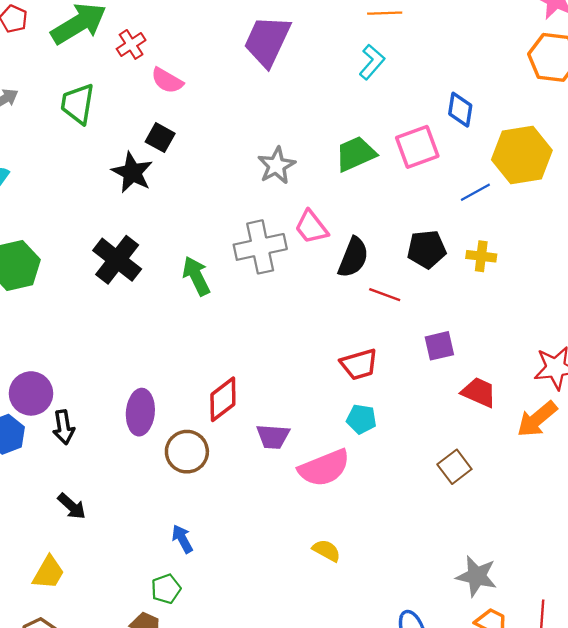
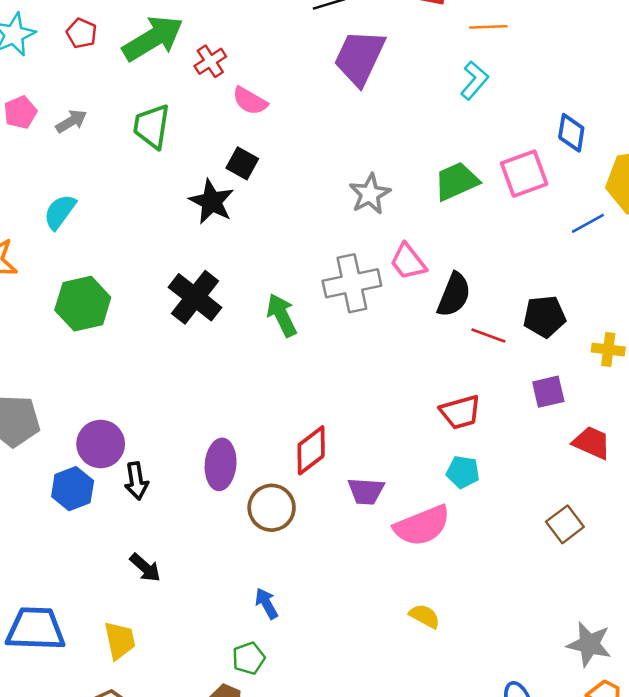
black pentagon: (427, 249) -> (545, 316), moved
yellow cross: (481, 256) -> (608, 350), moved
yellow trapezoid: (48, 573) -> (120, 640), turned -42

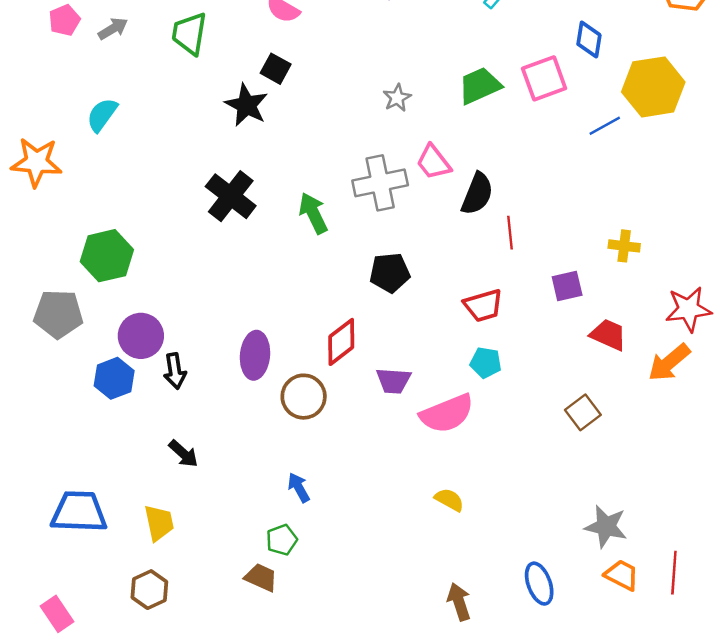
gray star: (370, 194) -> (397, 98), size x0.7
green hexagon: (83, 304) -> (107, 256), moved
black pentagon: (545, 316) -> (390, 273), moved
red line: (488, 336) -> (510, 233), turned 64

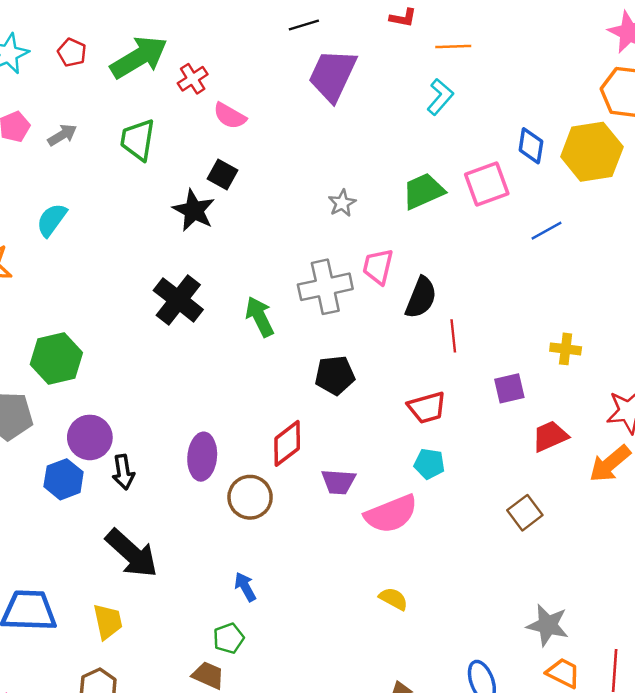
yellow hexagon: (653, 87) -> (592, 152), moved
pink trapezoid: (434, 162) -> (378, 266), turned 51
red trapezoid: (608, 335) -> (550, 436), turned -48
black arrow: (183, 454) -> (132, 553), size x1.8

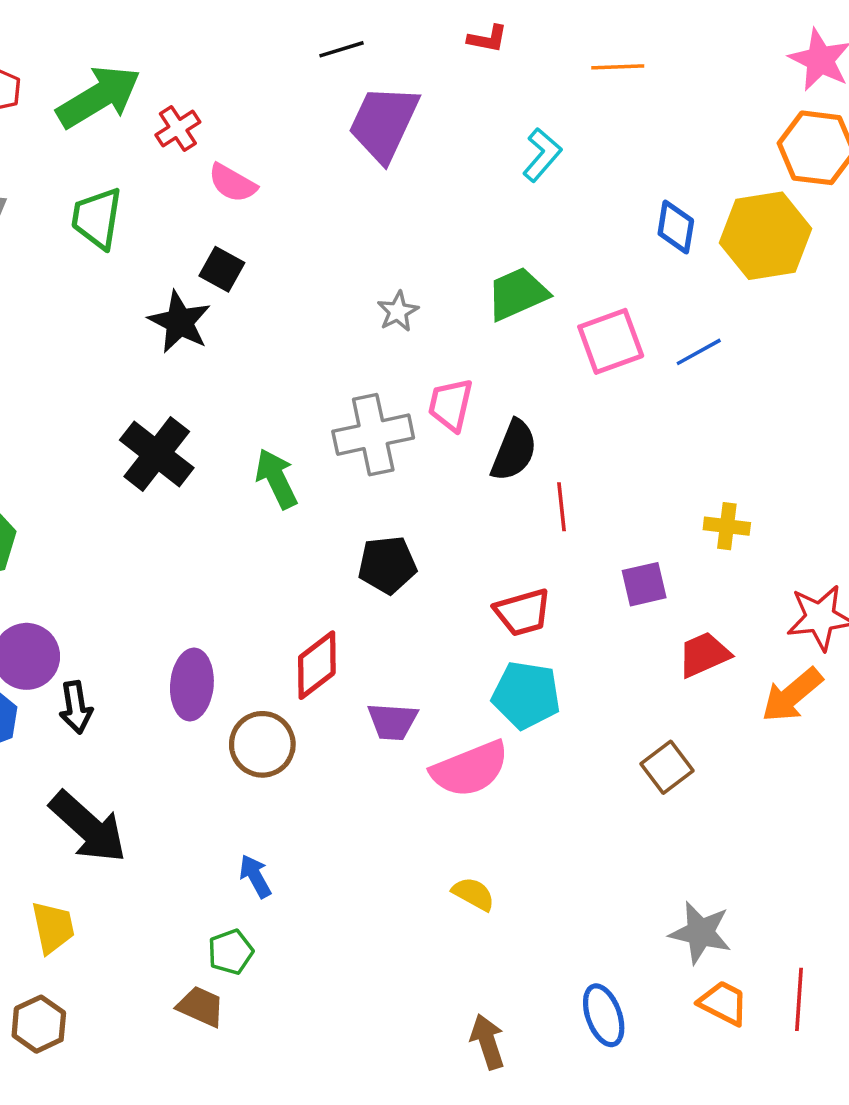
orange line: (453, 47) -> (618, 67), moved
pink square: (487, 184) -> (611, 341), moved
cyan pentagon: (429, 464) -> (526, 695), size x1.5

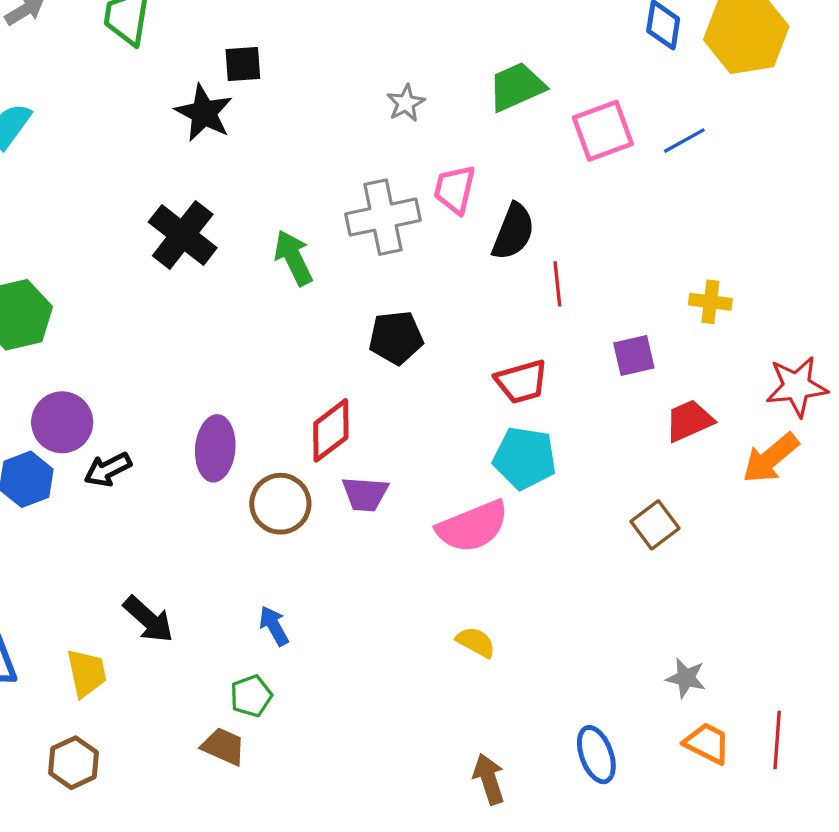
black square: (222, 269) -> (243, 64), turned -33
black arrow: (76, 707) -> (108, 470), turned 72
purple trapezoid: (393, 721) -> (365, 494), moved
black arrow: (88, 827) -> (148, 619), moved, size x0.7
gray star: (700, 933) -> (686, 678), size x0.7

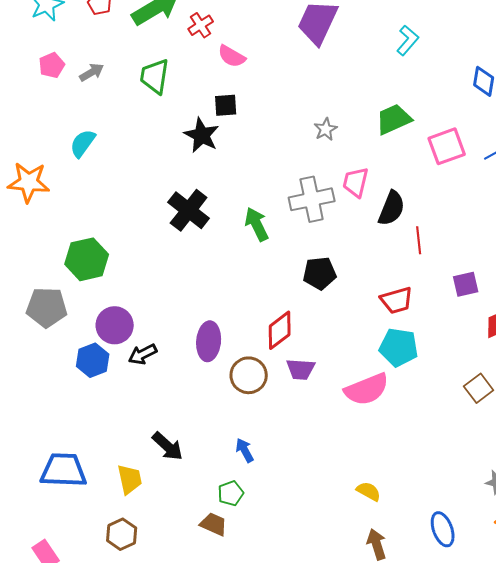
yellow semicircle: (476, 642) -> (369, 491), moved

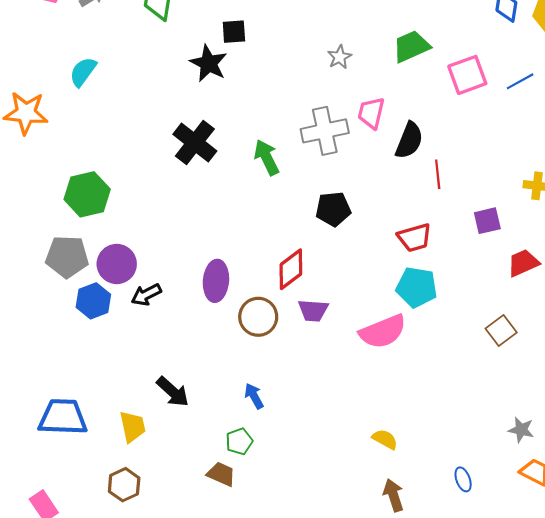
gray pentagon: (47, 307) -> (67, 257), moved
blue ellipse: (443, 529) -> (463, 479), size x0.7

